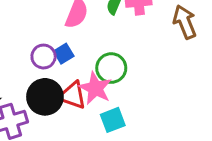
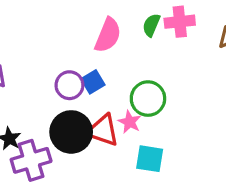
pink star: (95, 88) -> (130, 122), size x0.6
cyan square: (113, 120) -> (150, 159), turned 30

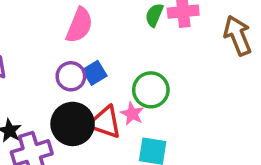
pink semicircle: (108, 35) -> (79, 25), moved

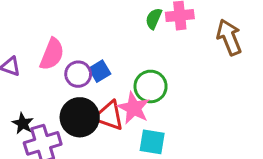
pink semicircle: (79, 25) -> (52, 54), moved
pink star: (132, 114) -> (134, 108), size x1.5

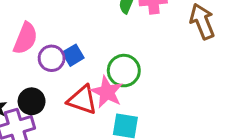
black circle: (80, 117) -> (32, 101), moved, size x0.7

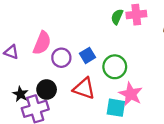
blue square: (73, 55) -> (87, 55), moved
pink star: (107, 92) -> (131, 94), moved

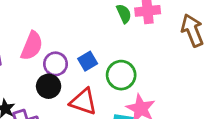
green semicircle: (117, 17) -> (124, 14), turned 133
black circle: (47, 90) -> (49, 86), moved

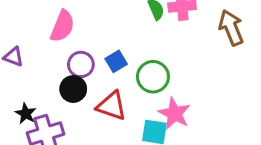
pink semicircle: (32, 46) -> (62, 26), moved

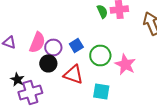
pink semicircle: (62, 26) -> (37, 42), moved
pink star: (174, 114) -> (125, 64), moved

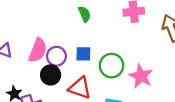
green semicircle: (102, 11) -> (85, 14), moved
blue square: (76, 45) -> (83, 54), turned 32

